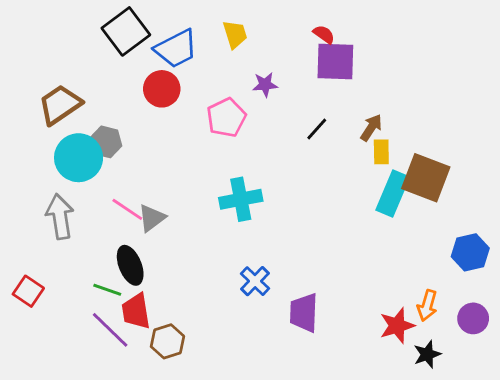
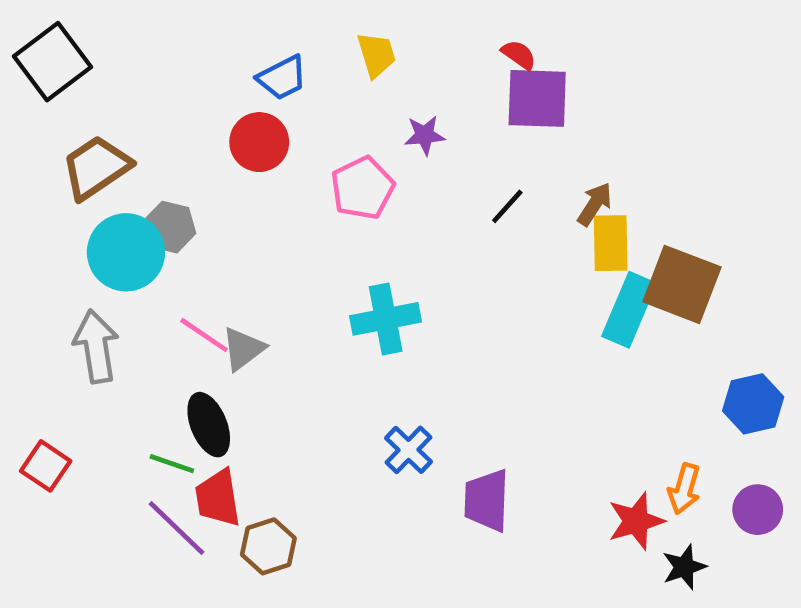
black square: (126, 31) -> (52, 62), moved
blue trapezoid: (176, 49) -> (282, 78), size x0.7
yellow rectangle: (381, 152) -> (611, 243), size x1.4

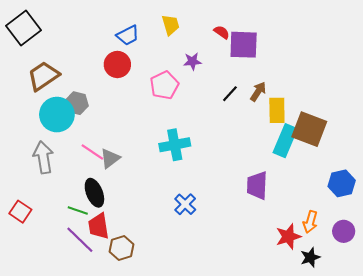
red semicircle: (519, 55) -> (222, 32), moved
brown arrow: (595, 204) -> (258, 92), moved
purple trapezoid: (487, 500) -> (257, 185), moved

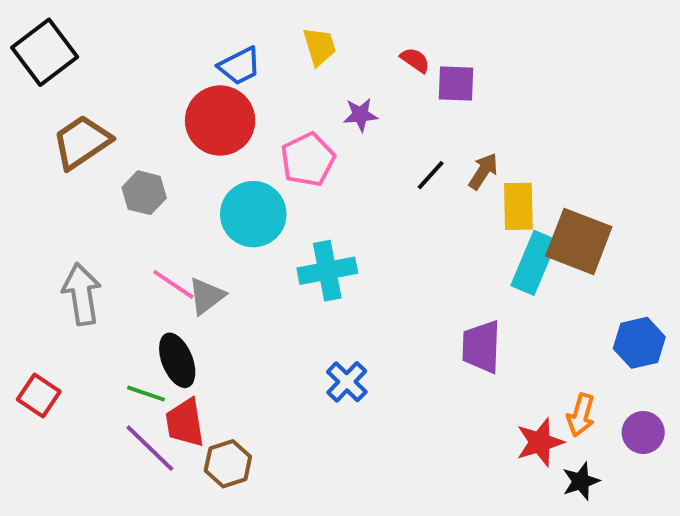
purple square: (244, 45) -> (456, 84), size x0.7
red circle: (117, 64) -> (220, 121), size x1.4
cyan circle: (57, 115) -> (253, 214), moved

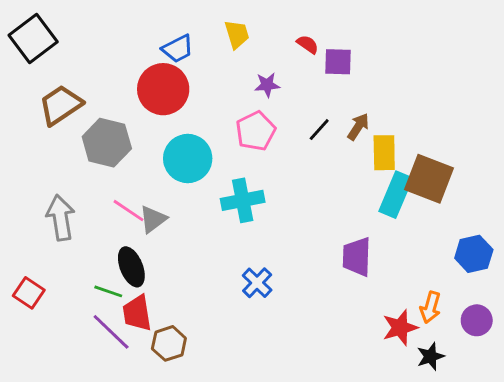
pink pentagon: (308, 160) -> (256, 131), moved
gray hexagon: (144, 193) -> (107, 143), size x1.5

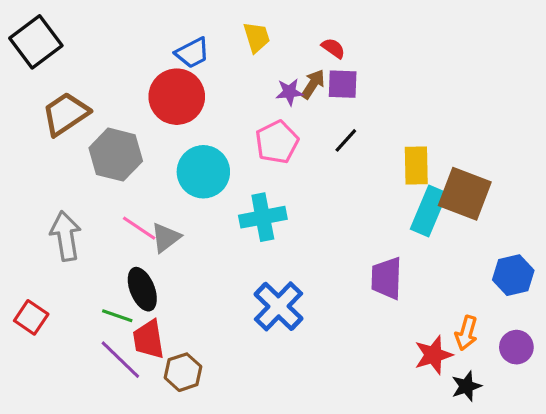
purple square: (338, 62) -> (343, 84), moved
brown arrow: (358, 127) -> (313, 84), moved
blue cross: (257, 283) -> (278, 306), size x1.5

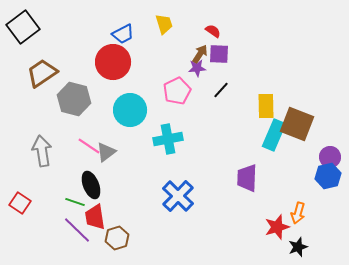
purple star: (289, 92) -> (197, 68), moved
purple circle: (516, 347) -> (330, 157), moved

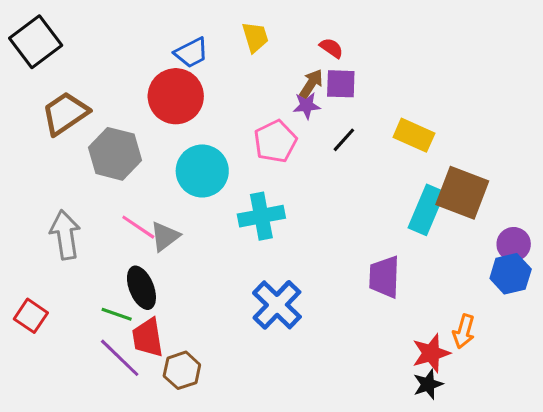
yellow rectangle: (266, 106) -> (414, 135), moved, turned -65
black star: (298, 247) -> (428, 384), moved

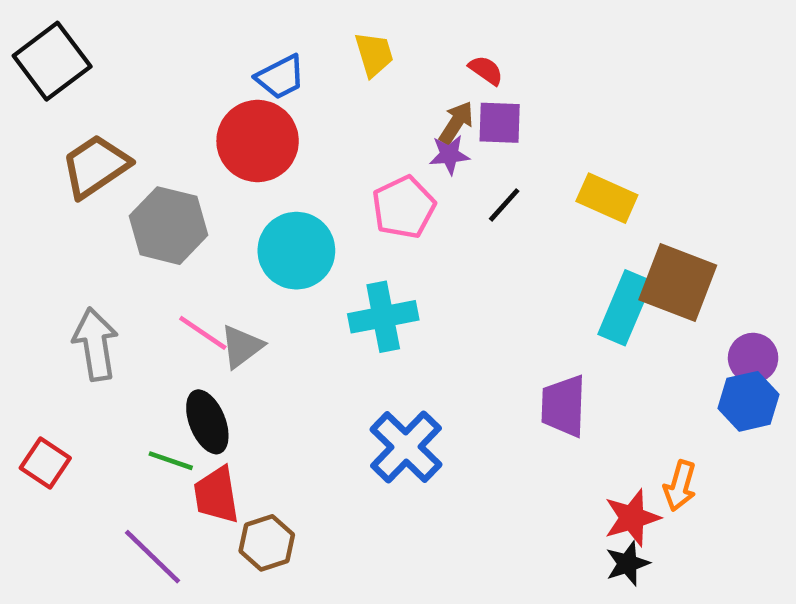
purple line: (120, 358) -> (153, 557), moved

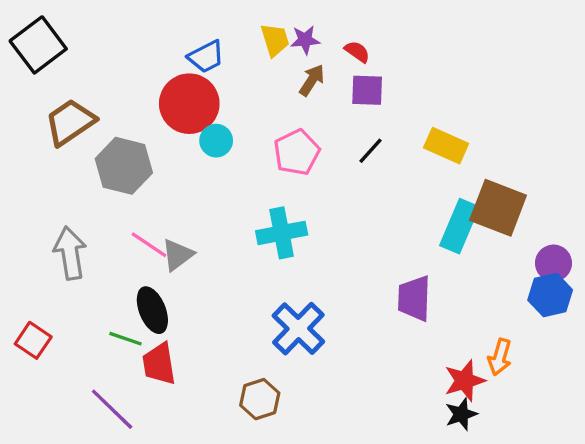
brown arrow: (456, 123) -> (312, 80), moved
purple star: (449, 155) -> (305, 40), moved
cyan circle: (296, 251) -> (216, 141), moved, size x0.6
brown hexagon: (267, 543) -> (260, 399), moved

